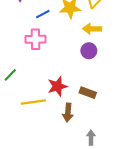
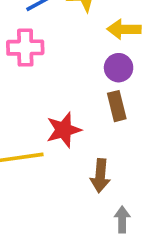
brown rectangle: (88, 93) -> (117, 106), moved, turned 56
brown arrow: (68, 112) -> (100, 176), moved

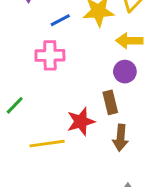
brown rectangle: (117, 106) -> (110, 102), moved
brown arrow: (100, 176) -> (120, 138), moved

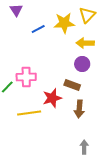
pink cross: (50, 55) -> (26, 77), moved
brown rectangle: (110, 102) -> (72, 85), turned -56

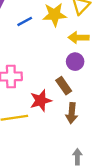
brown rectangle: (72, 85) -> (64, 86), turned 35

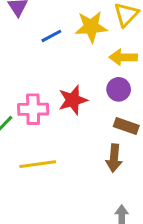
brown rectangle: (64, 86) -> (126, 126), moved, turned -36
red star: (41, 101) -> (73, 100), moved

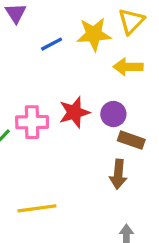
purple circle: (119, 89) -> (113, 114), moved
yellow line: (38, 164) -> (37, 208), moved

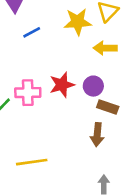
blue line: (52, 44) -> (32, 32), moved

